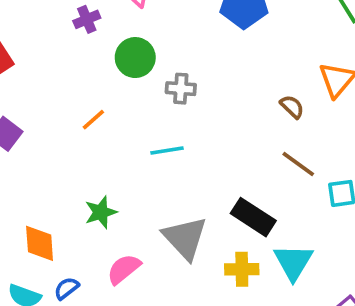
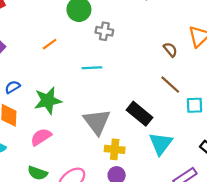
green star: (101, 212) -> (48, 101), size x1.4
pink semicircle: (124, 269) -> (41, 137), moved
yellow cross: (242, 269) -> (115, 149), moved
blue semicircle: (66, 288) -> (12, 87), moved

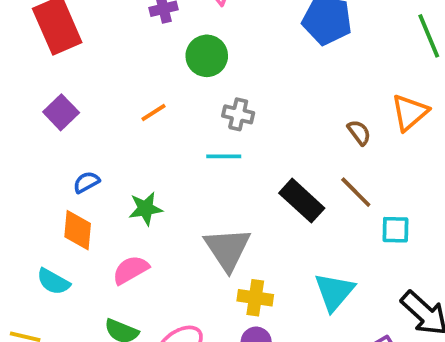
gray cross: (104, 31) -> (238, 114), moved
green star: (48, 101) -> (146, 209), size x0.7
black rectangle: (140, 114) -> (302, 201), moved

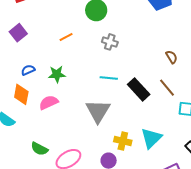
cyan line: (224, 156) -> (109, 78), moved
green star: (146, 209) -> (57, 74), moved
pink semicircle: (131, 270) -> (49, 102), moved
yellow cross: (255, 298) -> (123, 141), moved

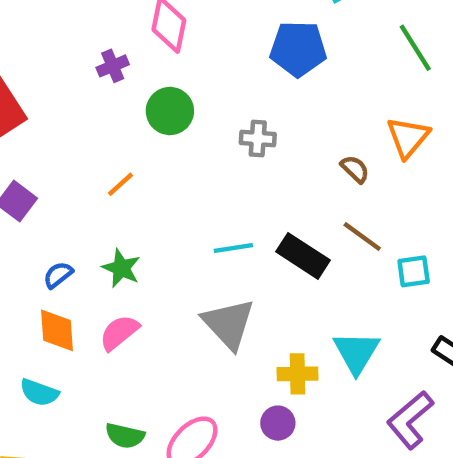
gray cross: (110, 42) -> (258, 138), moved
green star: (57, 74) -> (121, 268), turned -30

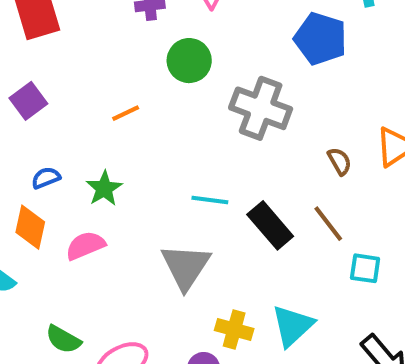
gray cross: (258, 138) -> (261, 108), size x1.8

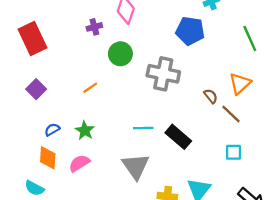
brown line: (328, 224) -> (231, 114), moved

